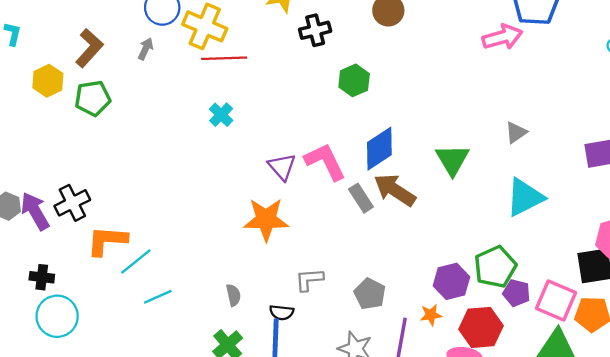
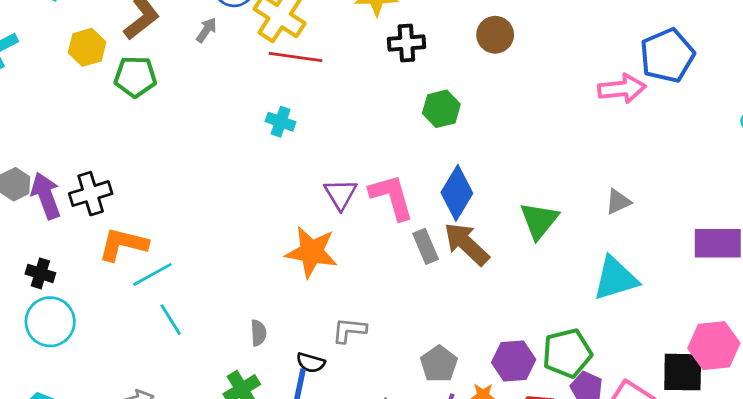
cyan cross: (221, 115) -> (281, 122), turned -35
blue diamond: (379, 149) -> (457, 193), turned -36
gray pentagon: (370, 294) -> (439, 364), moved
cyan line: (158, 297) -> (171, 320), turned 72

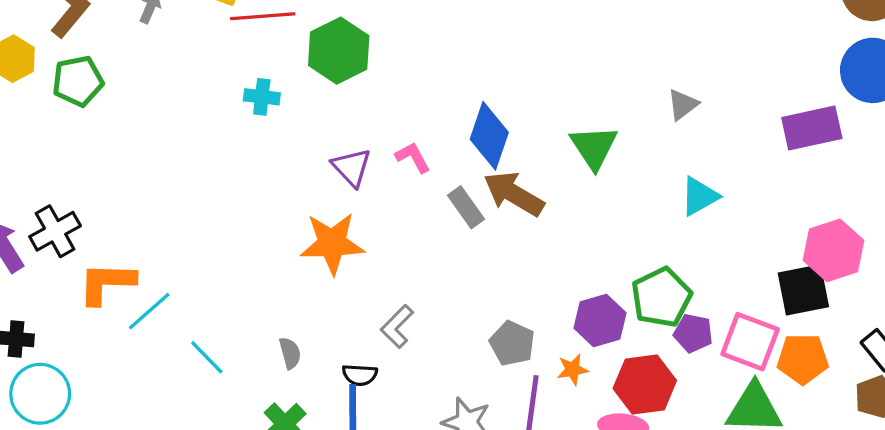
green hexagon: (441, 109) -> (339, 51), moved, size x1.4
pink L-shape: (392, 197) -> (413, 157), size x0.6
cyan triangle: (615, 278) -> (699, 196), size x0.7
cyan line: (171, 320) -> (207, 357), moved
gray L-shape: (349, 330) -> (397, 326), turned -39

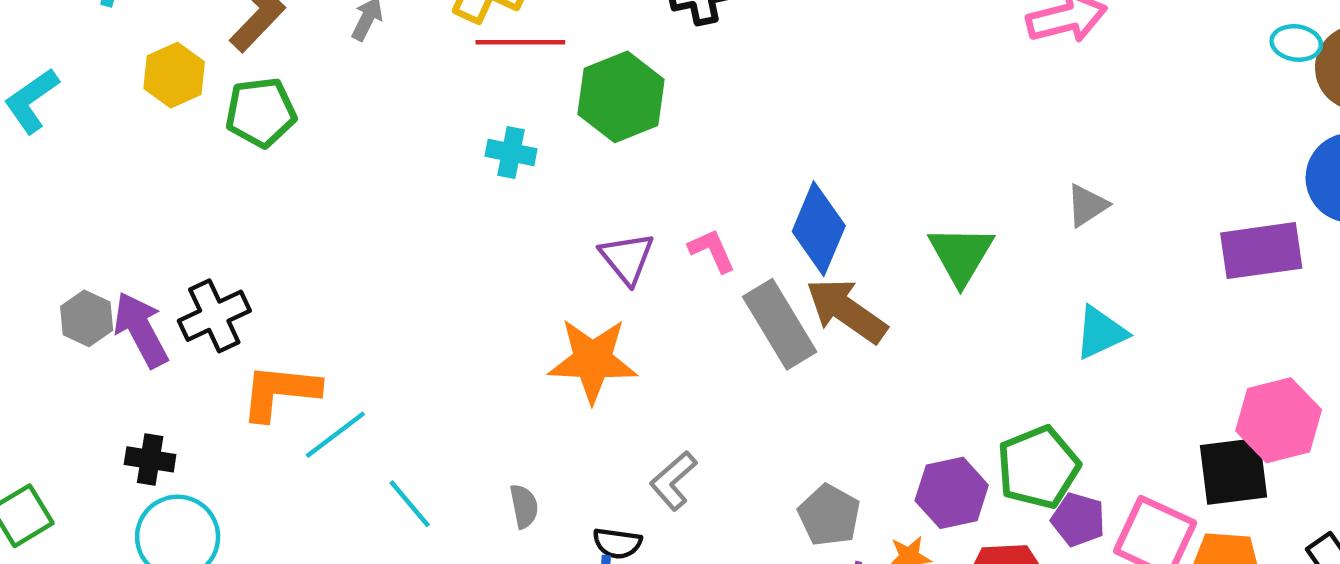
gray rectangle: (466, 207) -> (780, 324), size x1.5

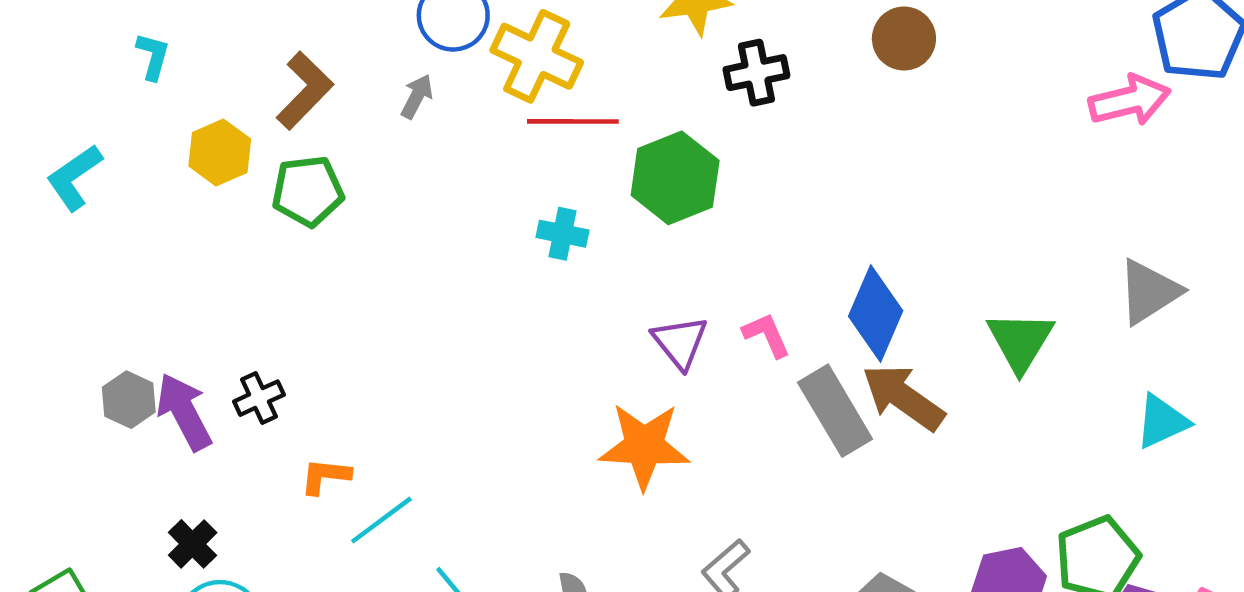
gray triangle: (1087, 205) -> (1149, 292), size x1.5
black cross: (214, 316) -> (259, 398), size x0.7
orange L-shape: (280, 392) -> (325, 476), size x0.6
black cross: (150, 459) -> (193, 544), turned 36

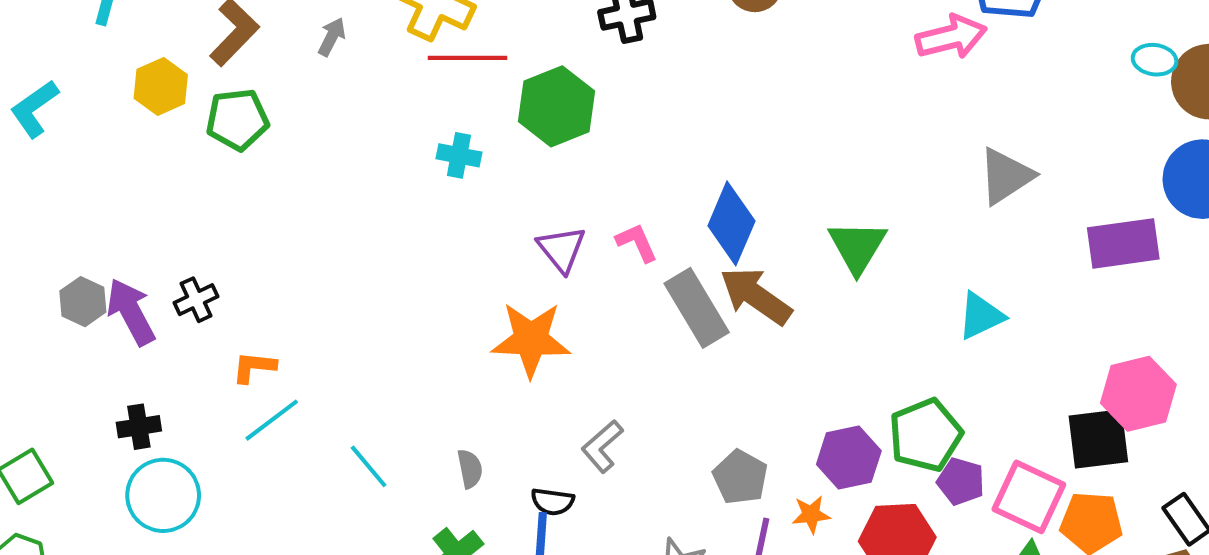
gray triangle: (1149, 292) -> (1006, 176), moved
cyan line: (381, 520) -> (272, 420), moved
black cross: (193, 544) -> (139, 427), turned 36

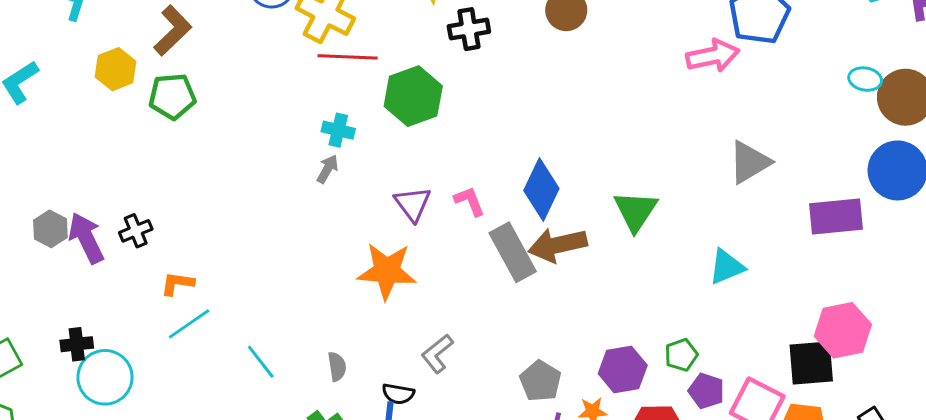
gray arrow: (332, 37) -> (328, 169), moved
brown arrow: (756, 296) -> (558, 245), turned -50
black cross: (139, 427) -> (77, 344), moved
green pentagon: (925, 435) -> (681, 355), size x0.6

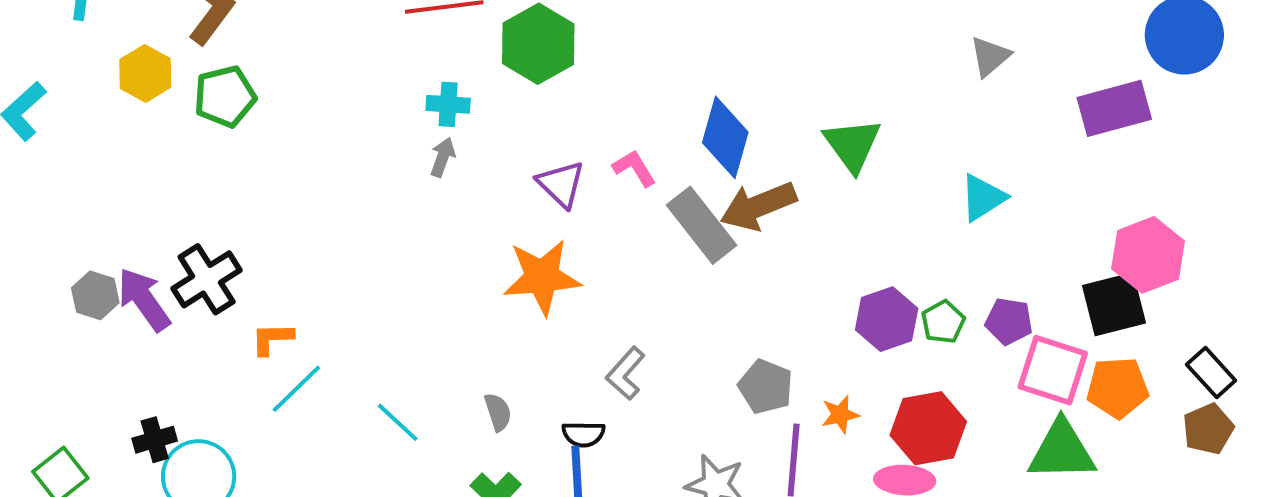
gray triangle: (749, 162) -> (990, 57), size x0.7
black cross: (136, 231) -> (207, 279), size x1.6
purple hexagon: (623, 370) -> (887, 319), moved
purple pentagon: (706, 391) -> (1009, 321), moved

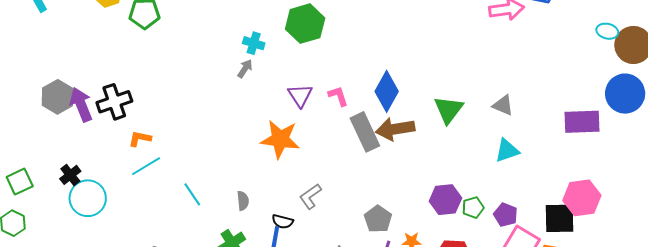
gray triangle: (990, 57) -> (503, 105), moved, turned 50
gray hexagon: (95, 295) -> (58, 97), size x1.4
black cross: (155, 440) -> (70, 175), turned -35

